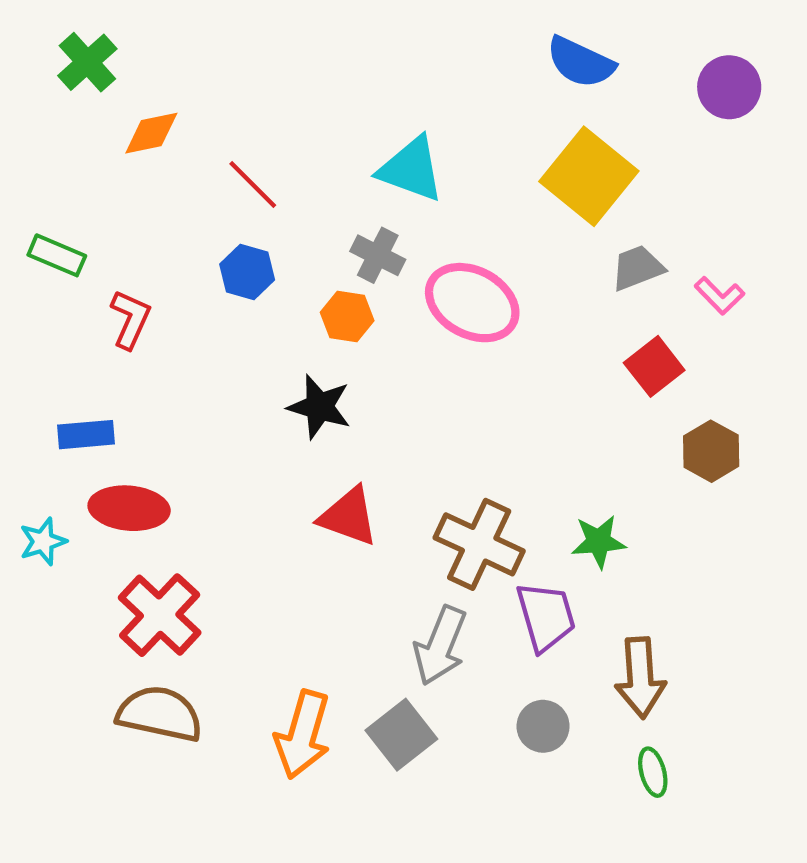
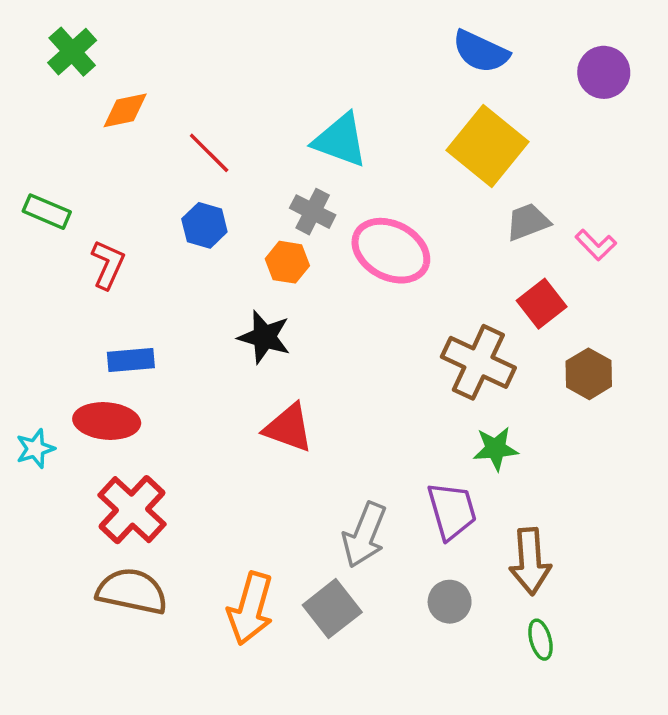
blue rectangle: (86, 435) -> (131, 360), moved
brown cross: (479, 544) -> (478, 362), moved

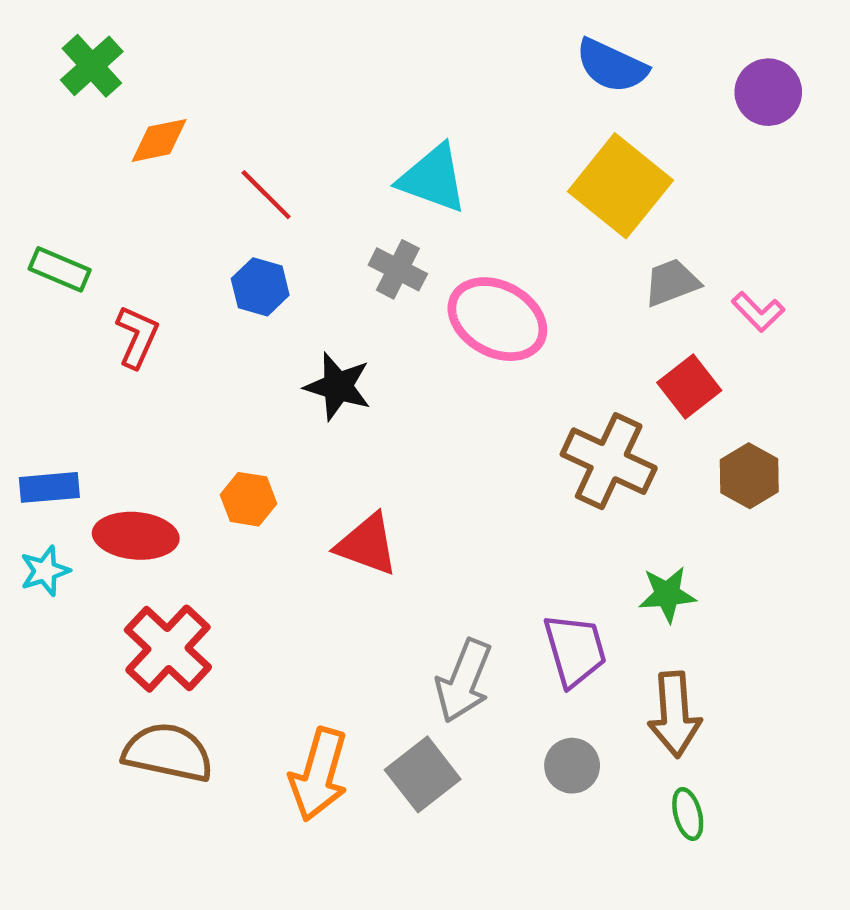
orange hexagon: (287, 262) -> (248, 499), moved
black star: (264, 337) -> (338, 386), moved
blue rectangle: (131, 360) -> (49, 487), moved
green star: (496, 449) -> (667, 594), moved

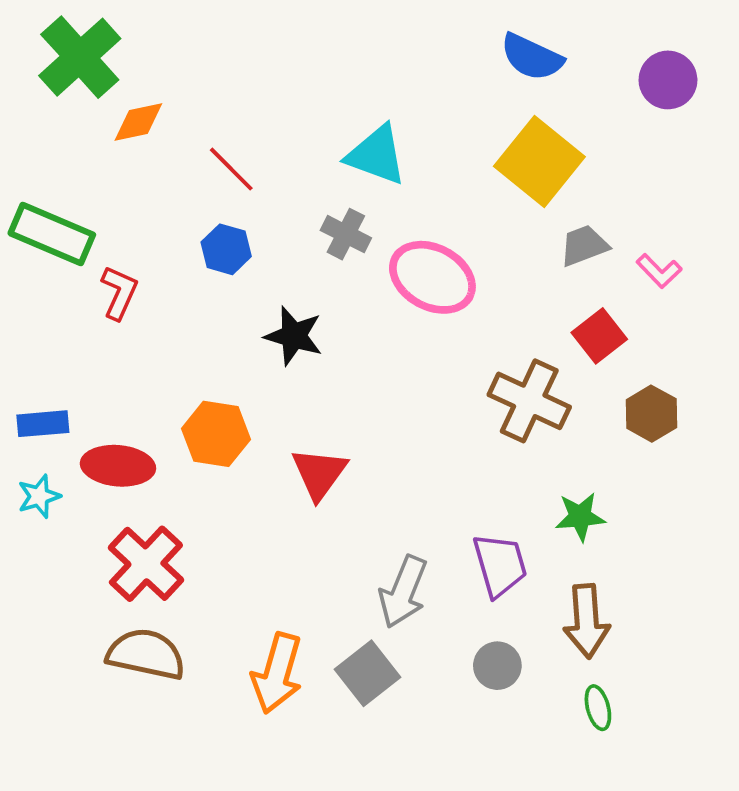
green cross: (92, 66) -> (80, 57), size x1.5
green rectangle: (60, 269) -> (52, 234), size x1.6
orange hexagon: (248, 499) -> (216, 434), size x1.4
red triangle: (367, 545) -> (319, 473), turned 46

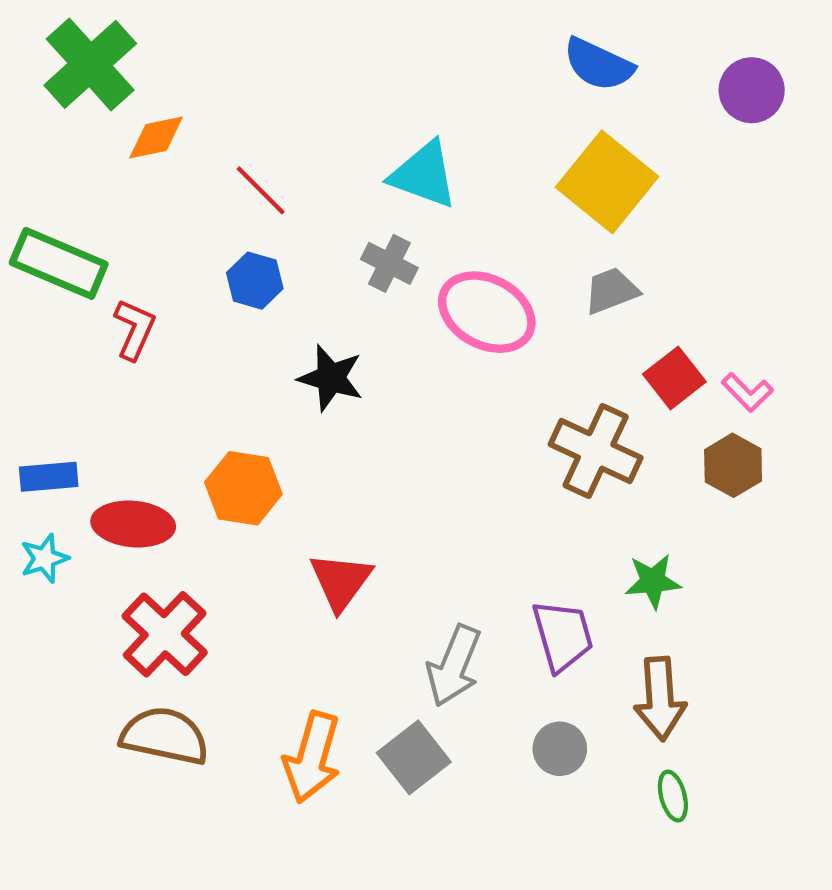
gray trapezoid: (584, 245) -> (611, 291), moved
pink L-shape: (659, 271) -> (747, 392), moved
red triangle: (319, 473) -> (341, 581), moved

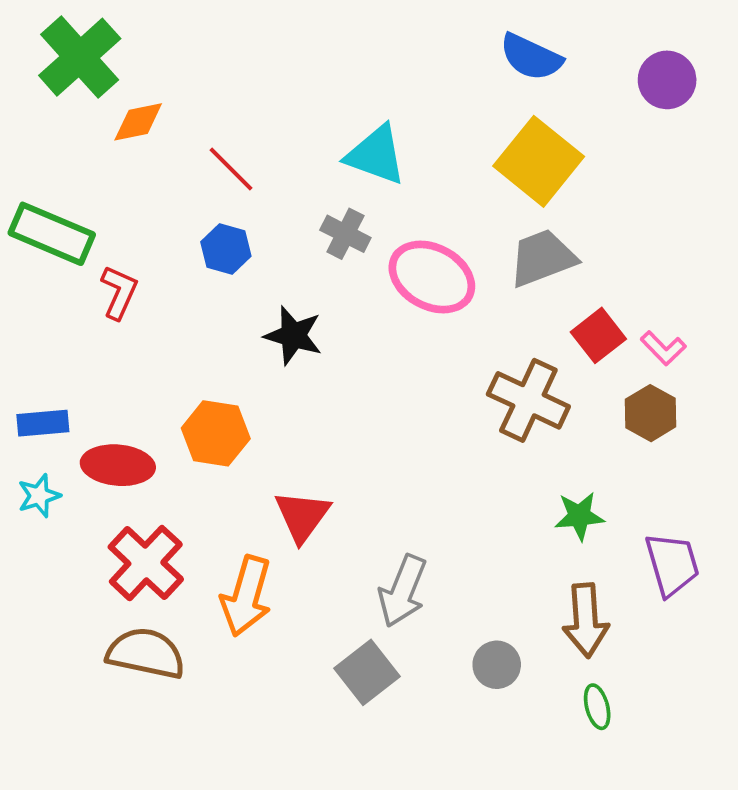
gray trapezoid: (611, 291) -> (542, 258), size x1.4
purple trapezoid: (563, 636) -> (672, 564), moved
orange arrow: (312, 757) -> (246, 596), moved

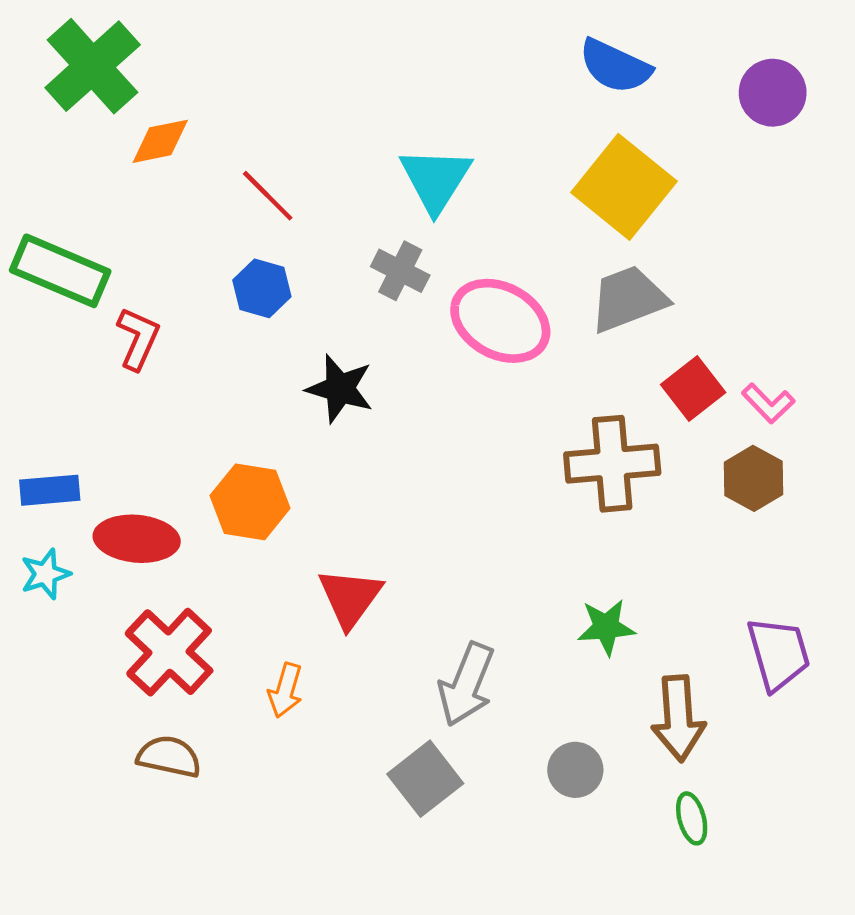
cyan triangle: (376, 155) -> (436, 180), turned 42
brown cross: (528, 400) -> (612, 464), turned -30
green star: (579, 516) -> (606, 627), moved
orange arrow: (246, 596) -> (285, 690), size x0.6
brown semicircle: (146, 653) -> (169, 757), size x0.7

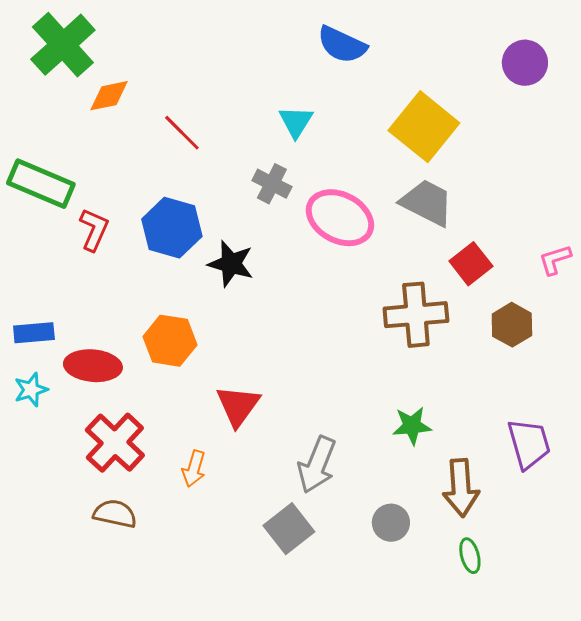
blue semicircle: (615, 66) -> (342, 45), moved
cyan triangle: (436, 180) -> (296, 122), size x0.7
blue hexagon: (262, 288) -> (172, 228), moved, size x1.5
gray trapezoid: (628, 299) -> (427, 203), turned 48
pink L-shape: (768, 403) -> (555, 260), moved, turned 117

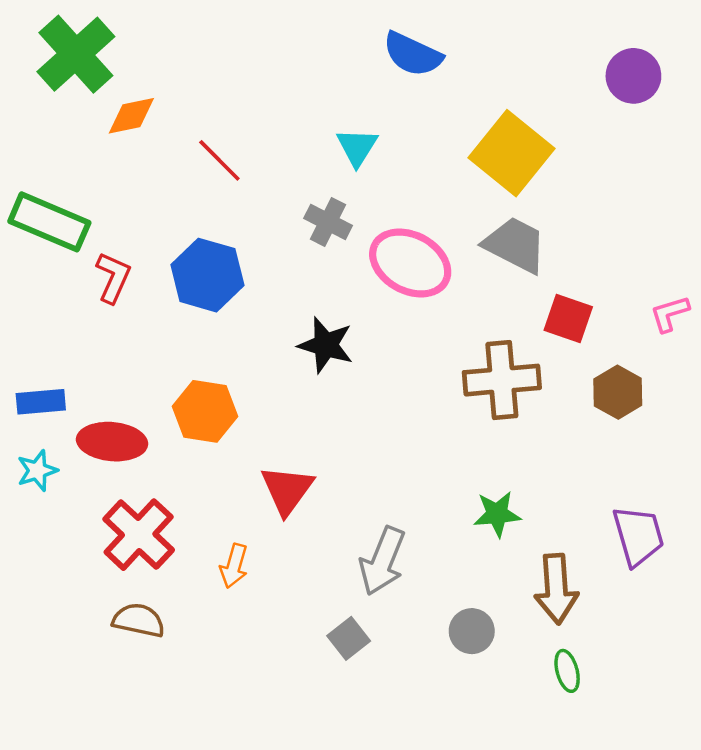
black star: (231, 264) -> (326, 345), moved
red square: (471, 264) -> (568, 318), turned -33
gray square: (289, 529) -> (349, 638), size x0.7

